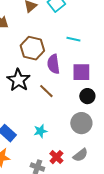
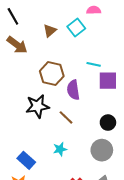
purple square: (81, 72) -> (108, 81), moved
black star: (18, 80) -> (37, 106), turned 30
cyan star: (40, 131) -> (60, 149), moved

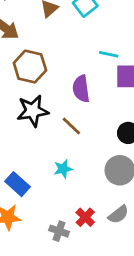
brown hexagon: (52, 74) -> (30, 67), moved

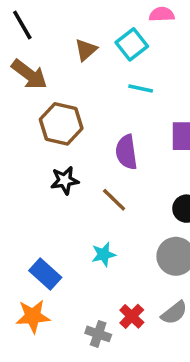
cyan line: (109, 54) -> (141, 89), moved
black star: (33, 111) -> (65, 180), size x0.7

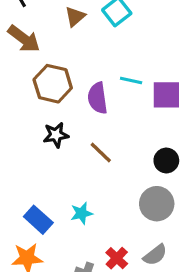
cyan line: (141, 89) -> (131, 80), moved
purple semicircle: (126, 152) -> (98, 98), moved
cyan star: (104, 254) -> (82, 213), moved

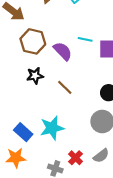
purple semicircle: (98, 98) -> (63, 51), turned 144
cyan star: (82, 213) -> (52, 128), size x1.6

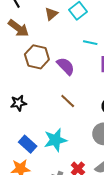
cyan line: (85, 39) -> (90, 43), moved
black star: (35, 76) -> (18, 103), moved

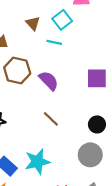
brown triangle: (51, 14) -> (33, 23), turned -32
cyan line: (90, 43) -> (54, 42), moved

